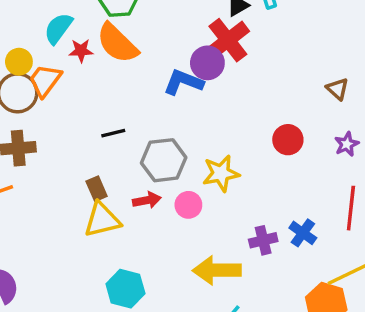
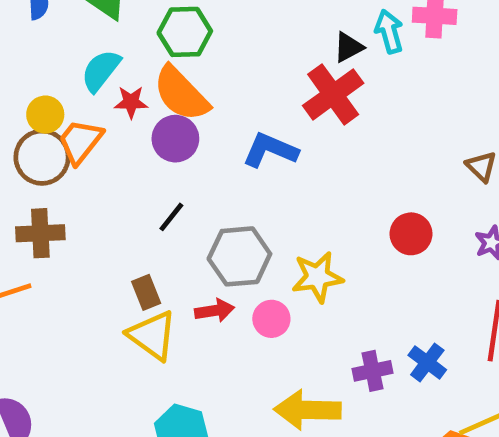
purple circle: (207, 63) -> (175, 139), moved
black line: (113, 133) -> (171, 217), turned -40
yellow triangle: (102, 220) -> (152, 335), turned 48

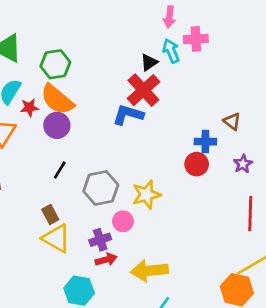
blue L-shape: (270, 150) -> (128, 115), moved
red arrow: (215, 311) -> (106, 260), moved
blue cross: (427, 362) -> (205, 142), moved, turned -30
purple cross: (372, 371) -> (100, 240), moved

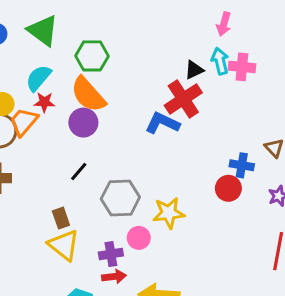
pink cross: (196, 39) -> (242, 67), moved
red star: (29, 108) -> (44, 102), moved

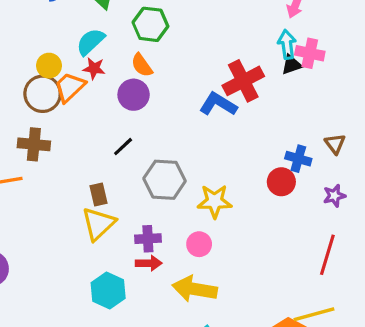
black triangle: (194, 70) -> (292, 65), moved
orange semicircle: (88, 94) -> (142, 65), size x0.6
pink circle: (139, 238) -> (199, 244), moved
yellow triangle: (64, 245) -> (98, 224), turned 32

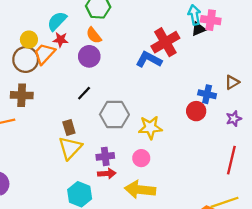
brown triangle: (335, 144) -> (232, 82), turned 40

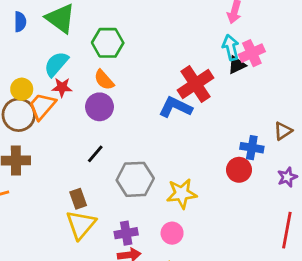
pink cross: (211, 20) -> (252, 53), turned -30

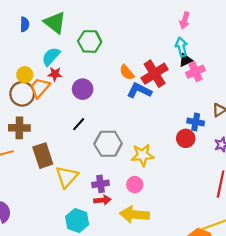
pink cross: (252, 53) -> (195, 72), moved
orange semicircle: (104, 80) -> (127, 72), moved
brown rectangle: (78, 199) -> (43, 156), moved, size x1.6

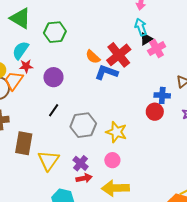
yellow star: (143, 155) -> (116, 132), turned 30
brown rectangle: (43, 156) -> (24, 143), turned 35
purple cross: (101, 184) -> (81, 163), turned -35

